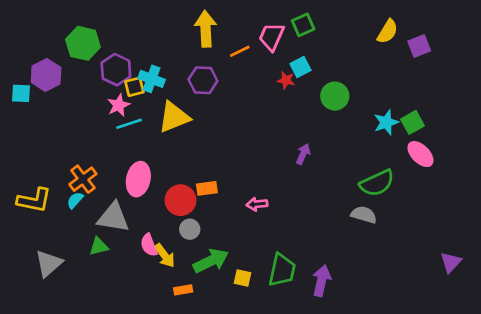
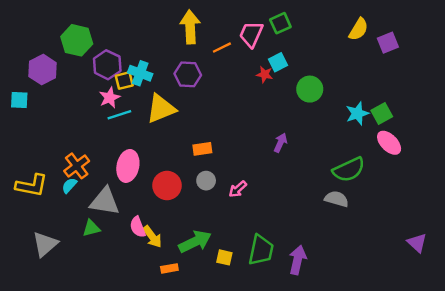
cyan square: (21, 93) -> (19, 100), moved
orange rectangle: (207, 188) -> (202, 149), moved
pink arrow: (257, 204) -> (238, 189), turned -36
gray circle: (190, 229) -> (206, 181), moved
purple triangle: (451, 262) -> (417, 243), turned -30

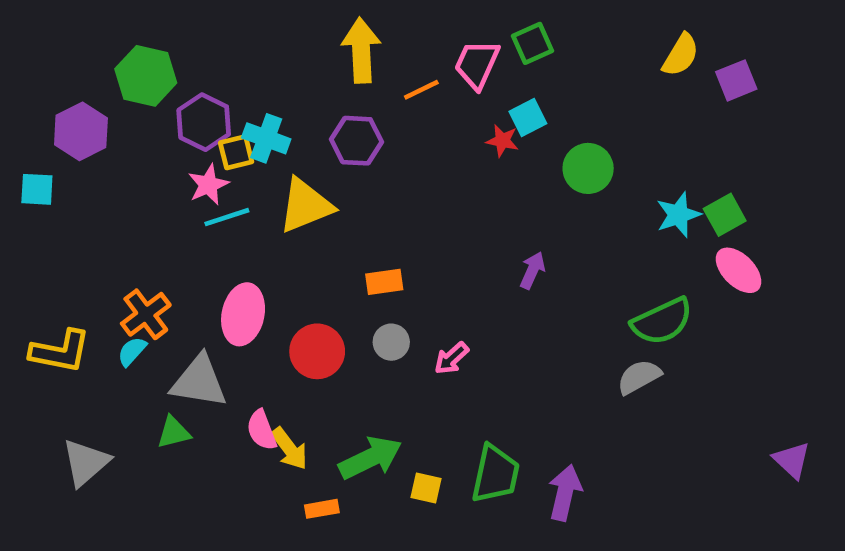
gray semicircle: (337, 199) -> (639, 377), turned -45

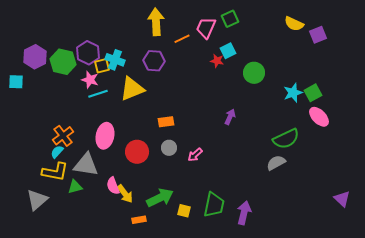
yellow semicircle: (681, 55) -> (294, 24), turned 84
green hexagon: (146, 76) -> (63, 62), moved
pink star: (208, 185) -> (90, 80), turned -30
yellow L-shape: (60, 351) -> (55, 172), moved

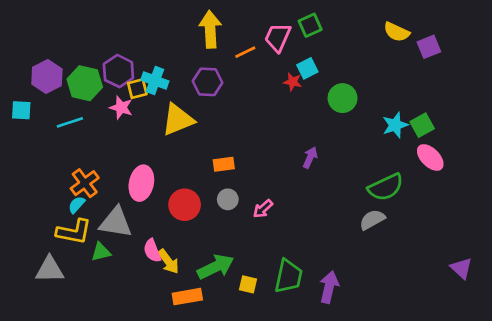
cyan line: (98, 94) -> (70, 122), moved
gray triangle: (37, 200) -> (50, 270), turned 40
orange rectangle: (139, 220) -> (187, 297), size x1.5

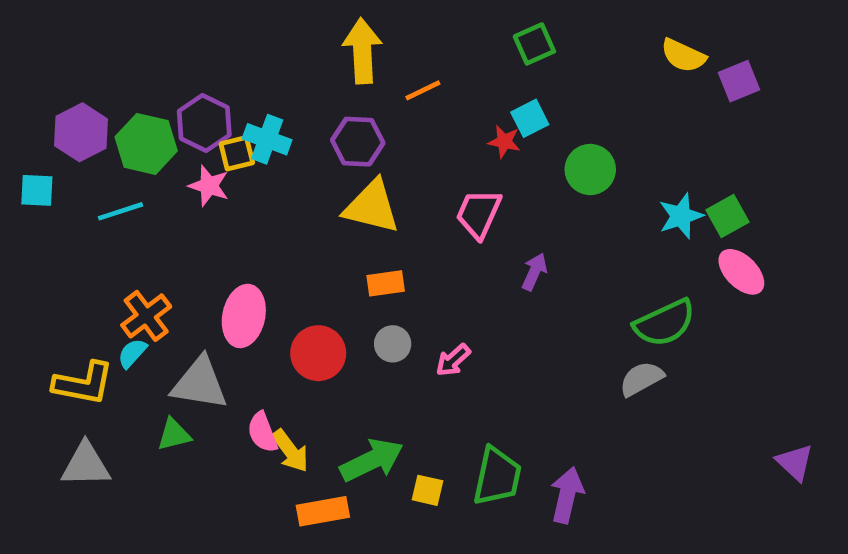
pink trapezoid: (278, 37) -> (479, 214), moved
yellow triangle: (178, 120) -> (372, 207), moved, turned 36
yellow L-shape: (74, 232) -> (83, 383), moved

